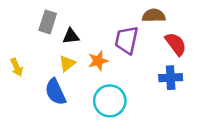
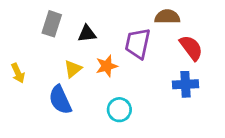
black triangle: (71, 36) -> (87, 34), moved
cyan circle: (110, 101) -> (119, 110), size x0.7

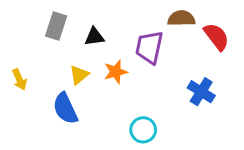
red semicircle: (191, 48) -> (216, 37), moved
blue cross: (186, 84) -> (201, 92), turned 35
cyan circle: (119, 110) -> (143, 130), moved

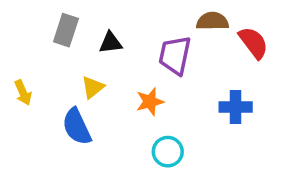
orange star: (116, 72) -> (150, 102), moved
blue cross: (201, 92) -> (236, 107), turned -32

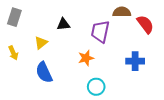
gray rectangle: (66, 30) -> (14, 17), moved
yellow triangle: (93, 87) -> (41, 43), moved

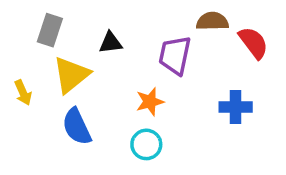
gray rectangle: (14, 17) -> (50, 30), moved
yellow triangle: (41, 43) -> (71, 75), size x1.6
cyan circle: (96, 87) -> (146, 144), moved

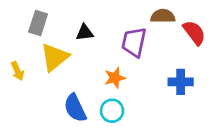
blue semicircle: (77, 127) -> (75, 108), moved

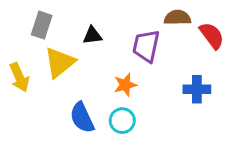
yellow arrow: (17, 71) -> (19, 77), size x1.4

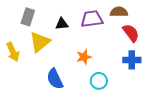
red semicircle: (212, 36) -> (131, 33), moved
purple trapezoid: (146, 46) -> (92, 19), moved, turned 70
cyan circle: (122, 121) -> (99, 81), moved

